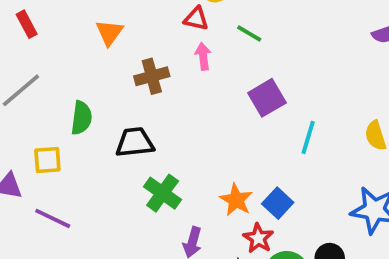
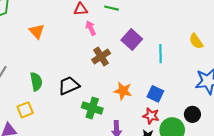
brown cross: (152, 76) -> (101, 57), moved
orange star: (236, 200) -> (123, 91), moved

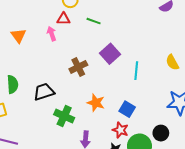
pink arrow: (91, 28) -> (52, 34), moved

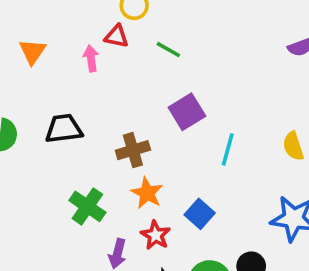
brown cross: (78, 67) -> (133, 150), moved
black trapezoid: (44, 92) -> (64, 129), moved
red star: (120, 130) -> (156, 235), moved

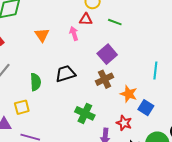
purple square: (187, 112) -> (107, 54), moved
orange star: (147, 193) -> (129, 94), moved

